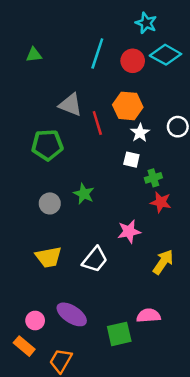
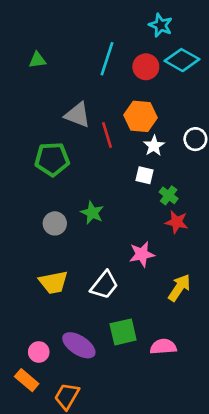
green cross: (153, 178) -> (169, 195), turned -35
green square: (119, 334) -> (123, 332), moved

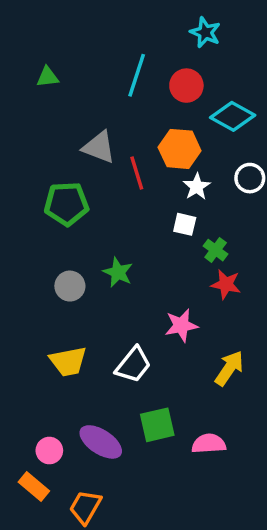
cyan diamond: (182, 60) -> (233, 116), moved

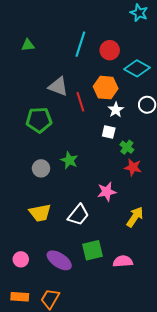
cyan star: (205, 32) -> (139, 13), moved
pink circle: (49, 451) -> (21, 259), moved
orange rectangle: (34, 487) -> (20, 297), moved, turned -36

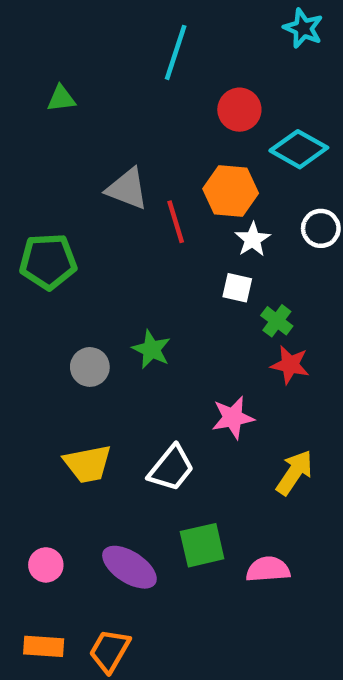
cyan line: (80, 44) -> (176, 52), moved
green pentagon: (39, 120) -> (48, 261), moved

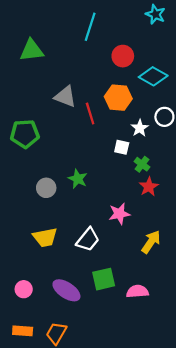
green triangle: (61, 99) -> (32, 50), size x1.6
white star: (253, 239) -> (140, 128), moved
red star: (290, 365) -> (149, 187), turned 30

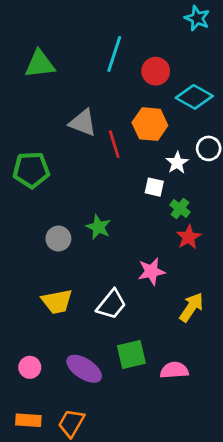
cyan line: (90, 27) -> (114, 54), moved

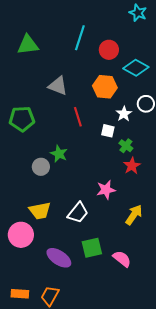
red line: (114, 144) -> (78, 117), moved
green star: (98, 227) -> (59, 154), moved
pink circle: (30, 367) -> (21, 235), moved, size x1.6
pink semicircle: (174, 370) -> (122, 259), turned 42

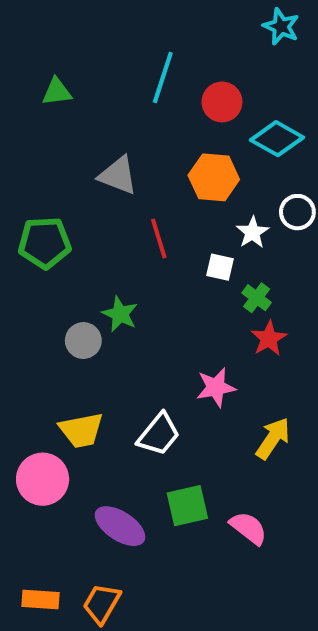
green triangle: (28, 45) -> (57, 92), size x0.7

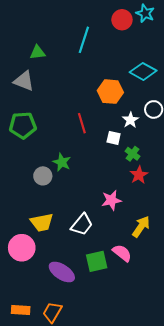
green triangle: (57, 92) -> (38, 52), moved
red circle: (222, 102) -> (122, 20), moved
gray triangle: (118, 175) -> (24, 81), moved
pink semicircle: (248, 528) -> (122, 253), moved

